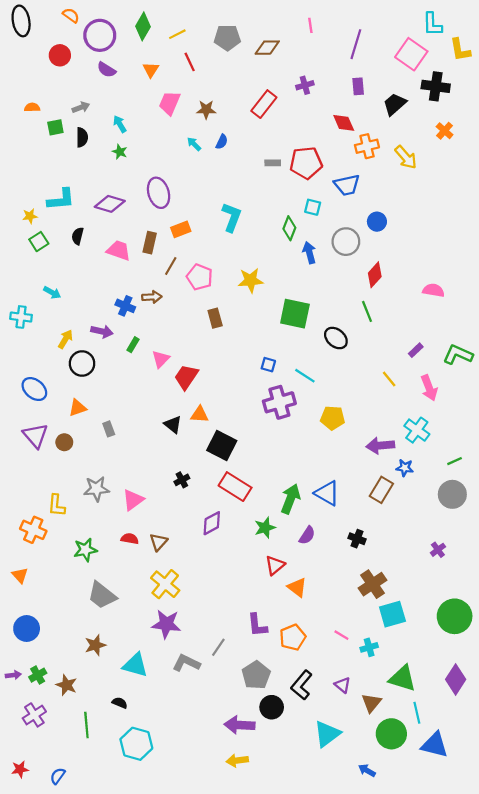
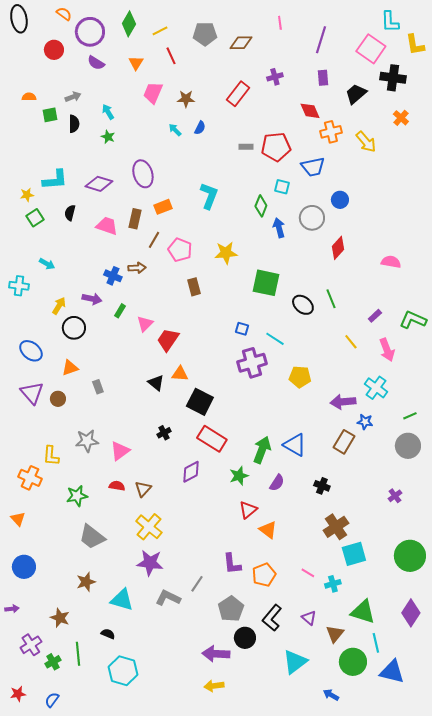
green line: (367, 311) -> (331, 299), moved
green cross: (38, 675) -> (53, 662), moved

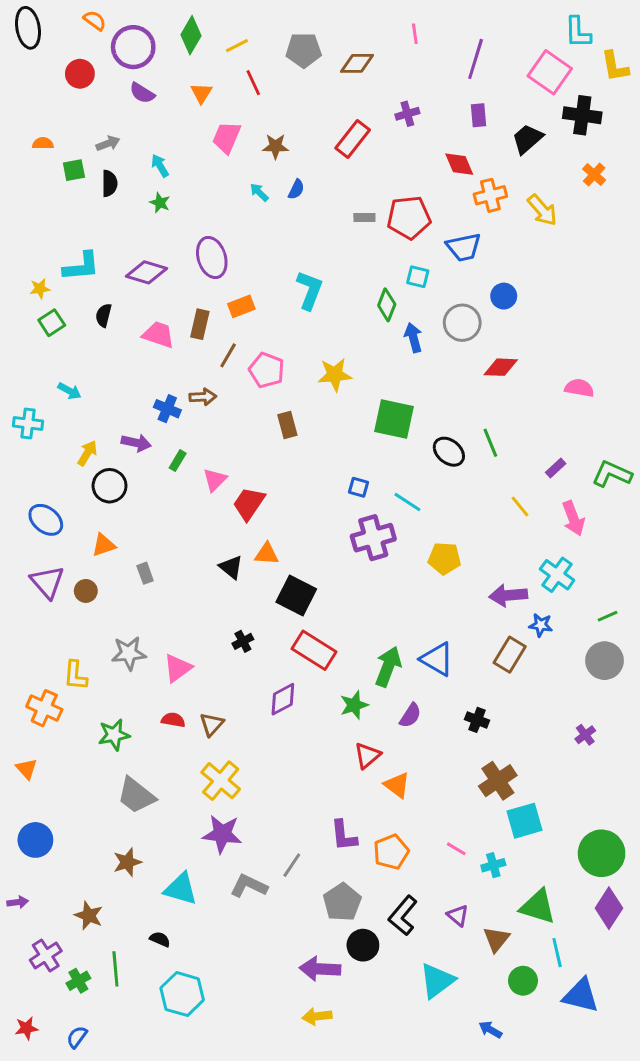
red diamond: (338, 248) -> (501, 367), turned 50
green circle: (410, 556) -> (602, 853), moved
green circle: (353, 662) -> (523, 981), size x0.7

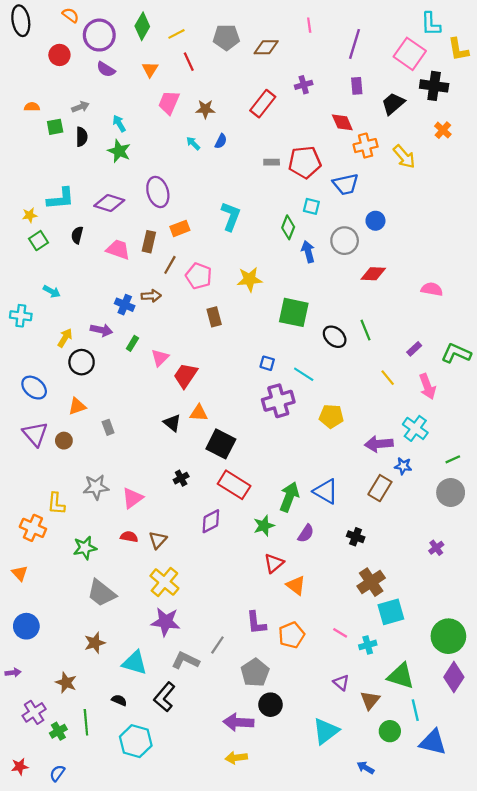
green star: (160, 203) -> (119, 151), size x1.5
black L-shape: (403, 916) -> (164, 697), moved

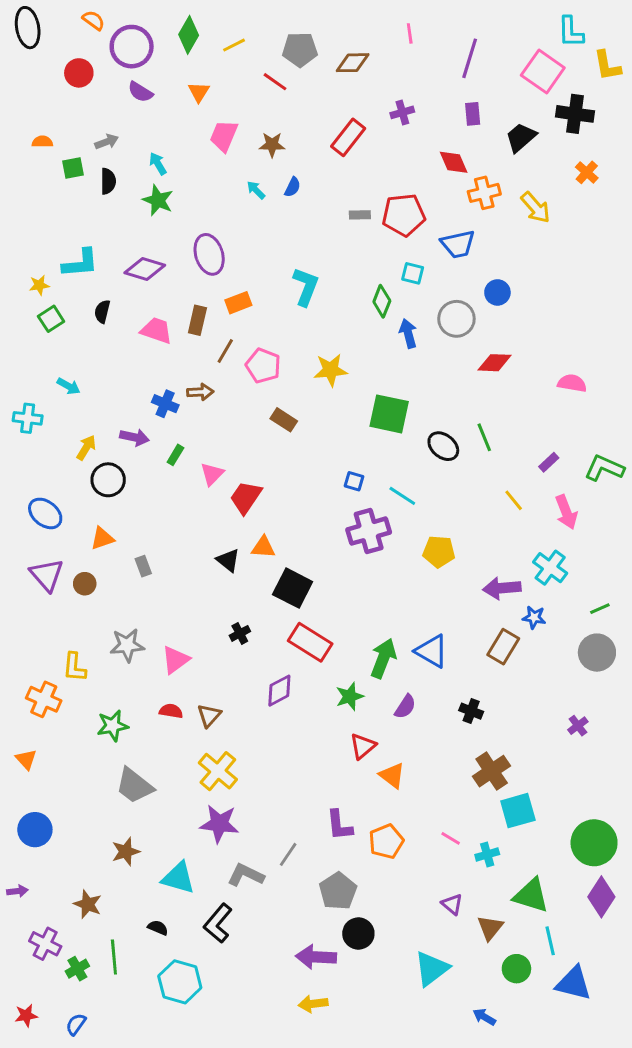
red line: (189, 62) -> (275, 82), moved, turned -30
brown rectangle: (214, 317) -> (284, 420), turned -42
purple cross: (34, 712) -> (45, 944), turned -30

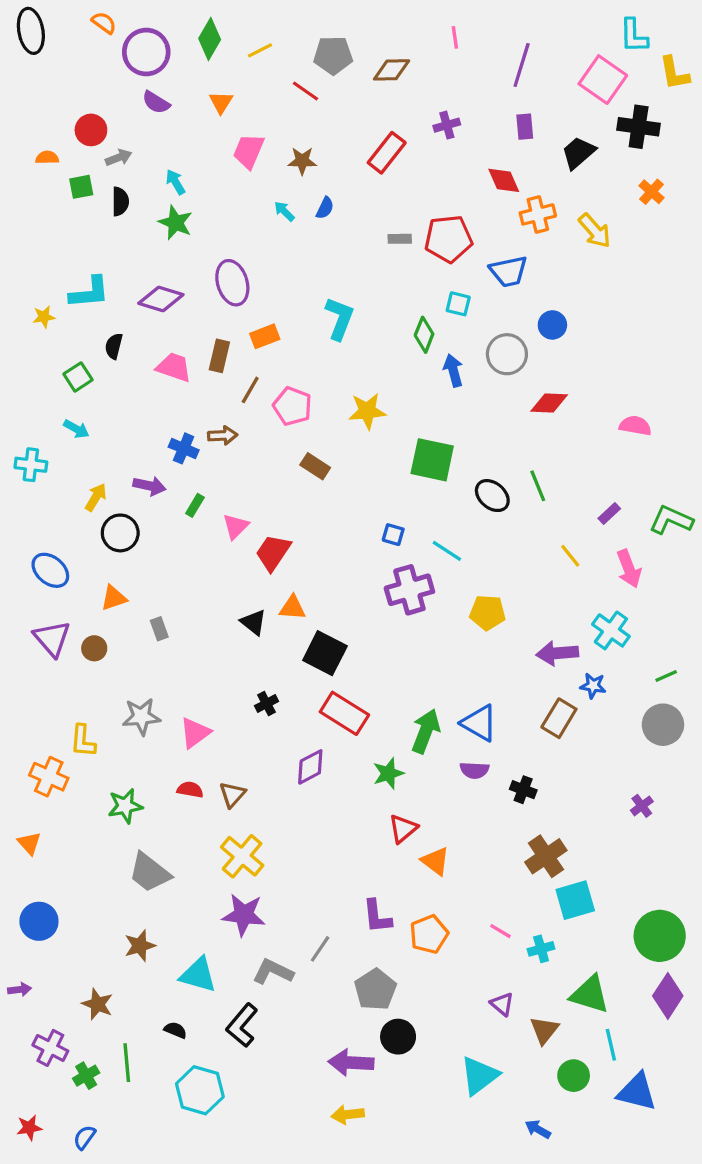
red circle: (79, 73) -> (91, 130), moved
green square: (51, 319) -> (78, 377), moved
purple semicircle: (405, 707) -> (474, 770), moved, turned 60

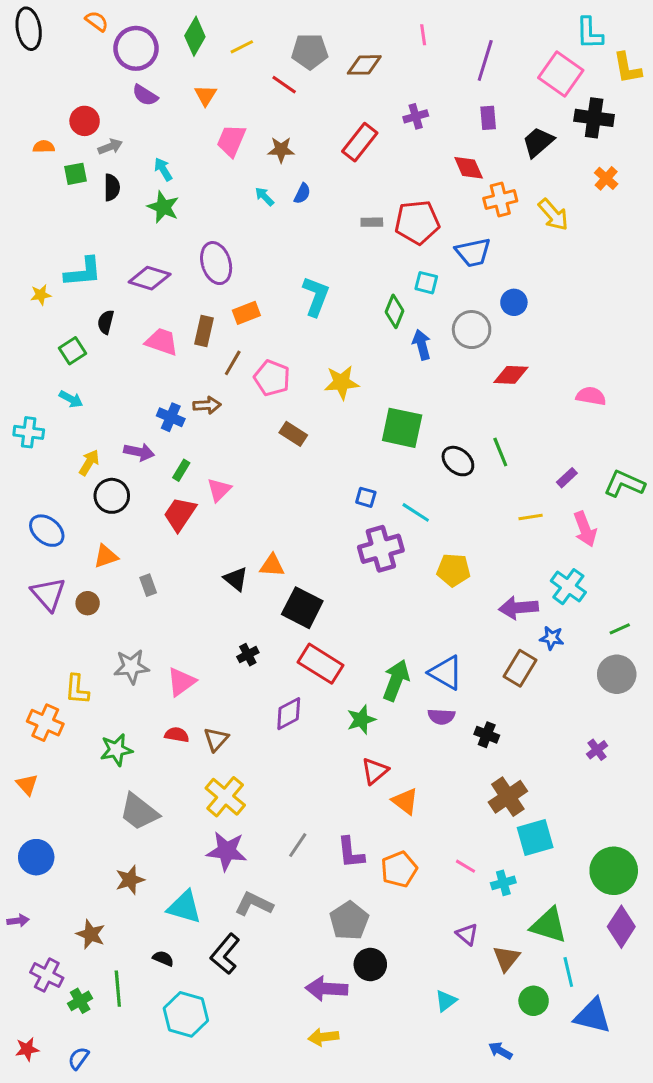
red trapezoid: (273, 552) -> (180, 514), moved
yellow line: (570, 556) -> (531, 517), turned -60
gray line: (320, 949) -> (298, 845), moved
cyan triangle: (479, 1076) -> (446, 1001), size x0.6

